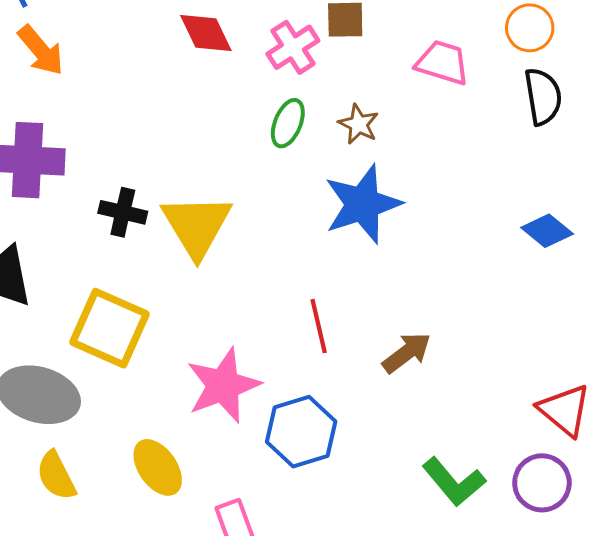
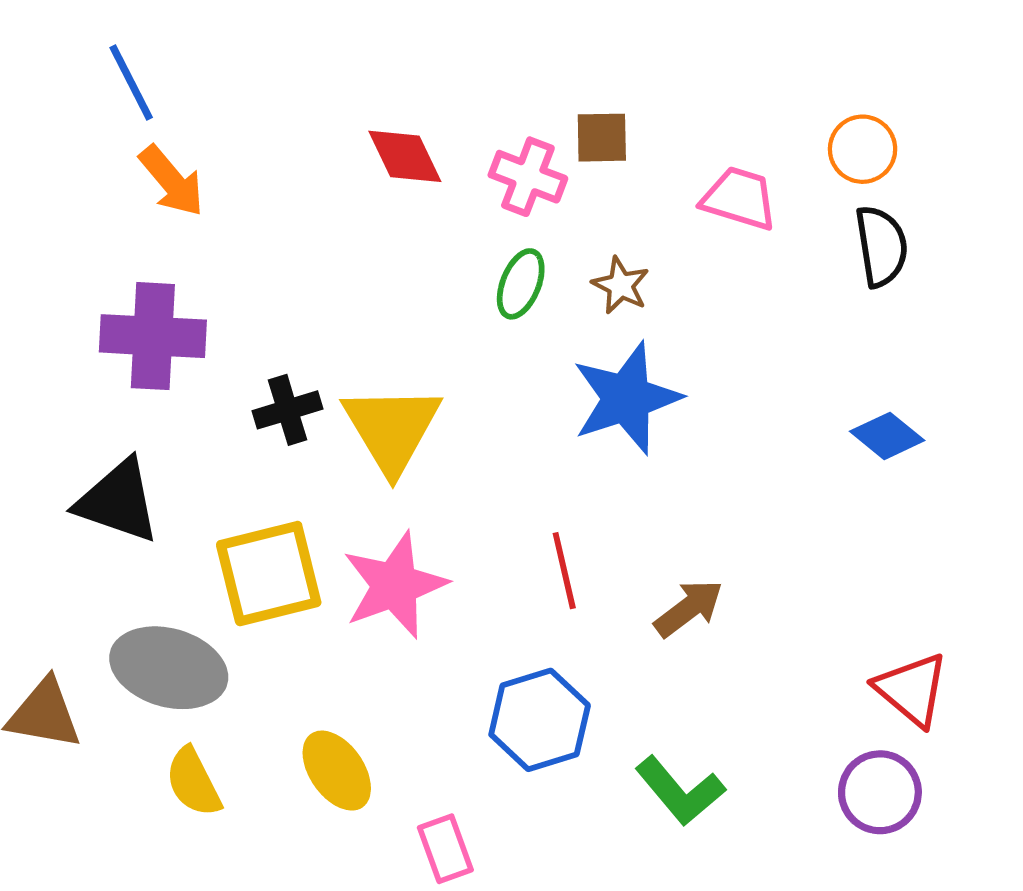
pink cross: (293, 47) -> (528, 177), turned -36
black cross: (123, 212) -> (288, 410), turned -30
yellow square: (109, 328) -> (269, 574), turned -38
pink star: (223, 386) -> (395, 585), moved
green L-shape: (454, 482) -> (680, 791), moved

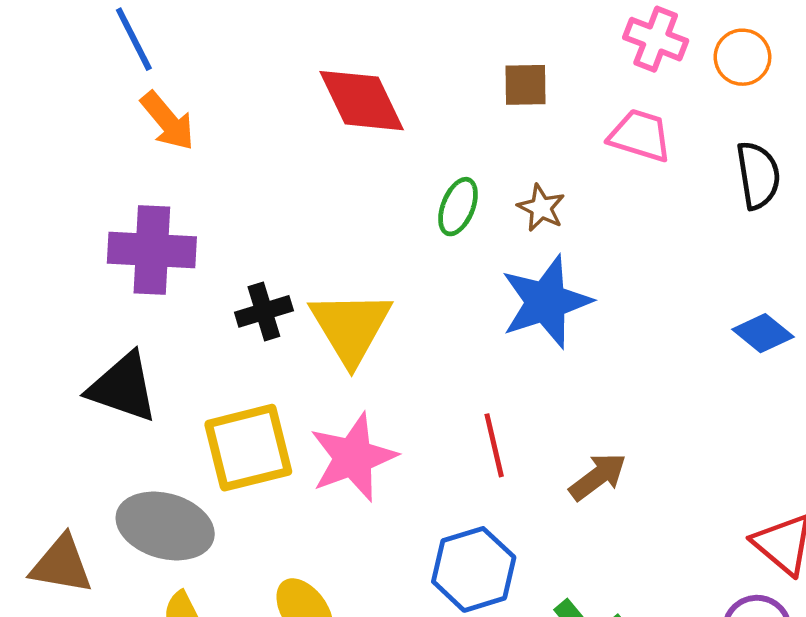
orange circle: (863, 149) -> (742, 57), moved
red diamond: (405, 156) -> (362, 101), size x1.4
pink cross: (528, 177) -> (656, 39), moved

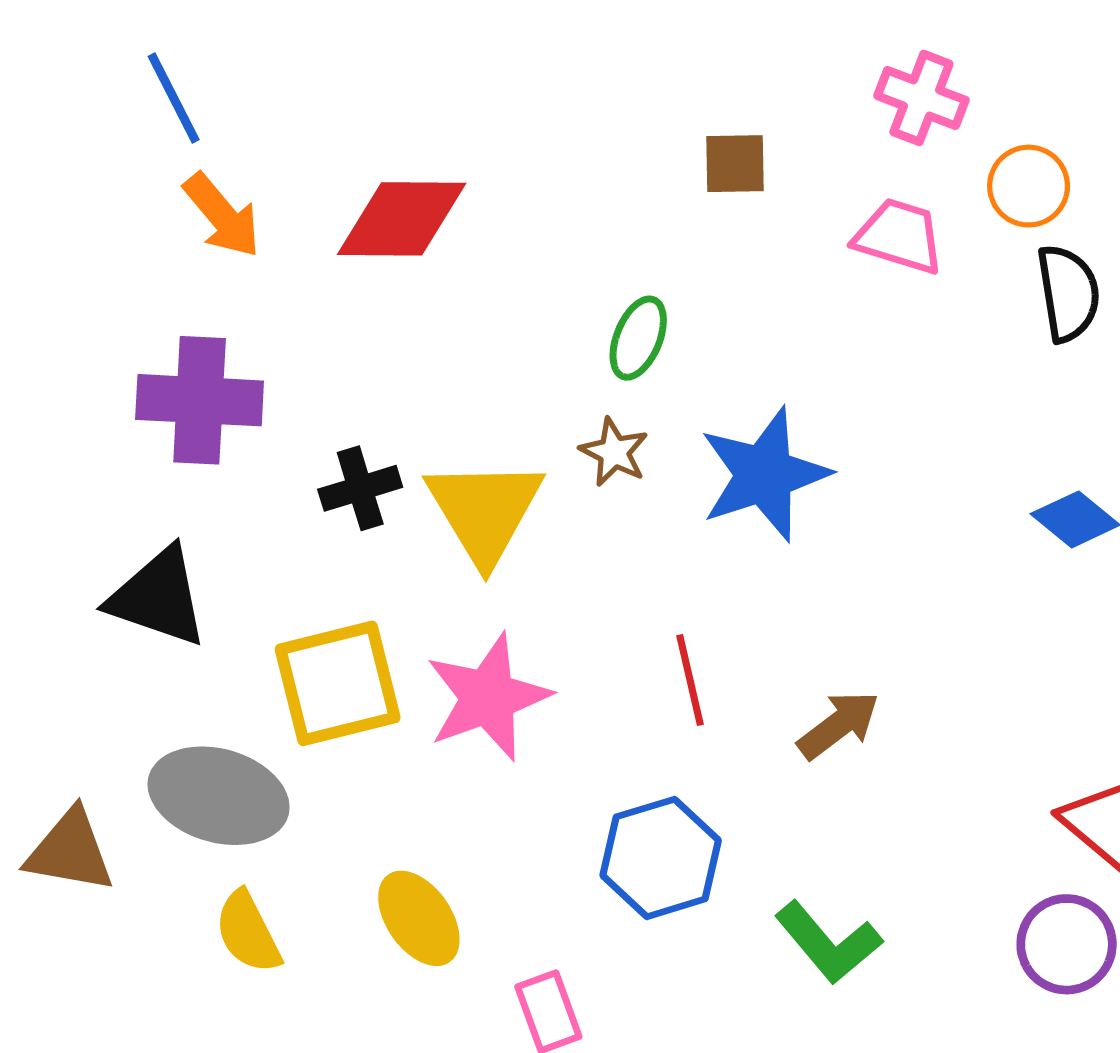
orange circle: (742, 57) -> (1029, 186), moved
red diamond: (362, 101) -> (402, 219), moved, turned -64
brown star: (541, 208) -> (614, 452), moved

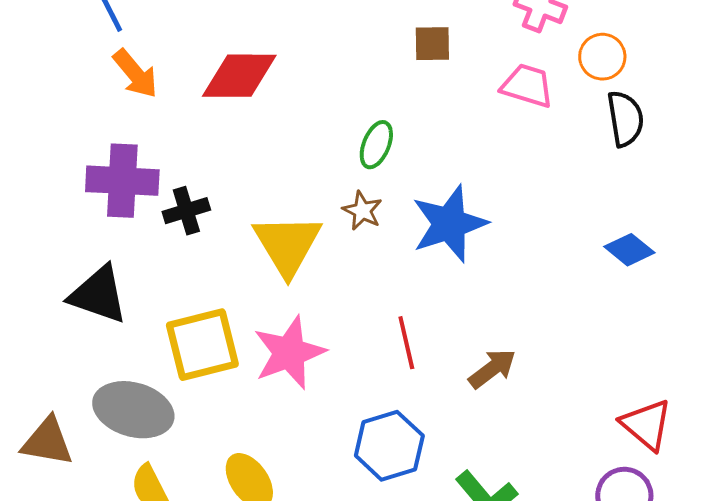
black cross: (360, 488) -> (186, 211), moved

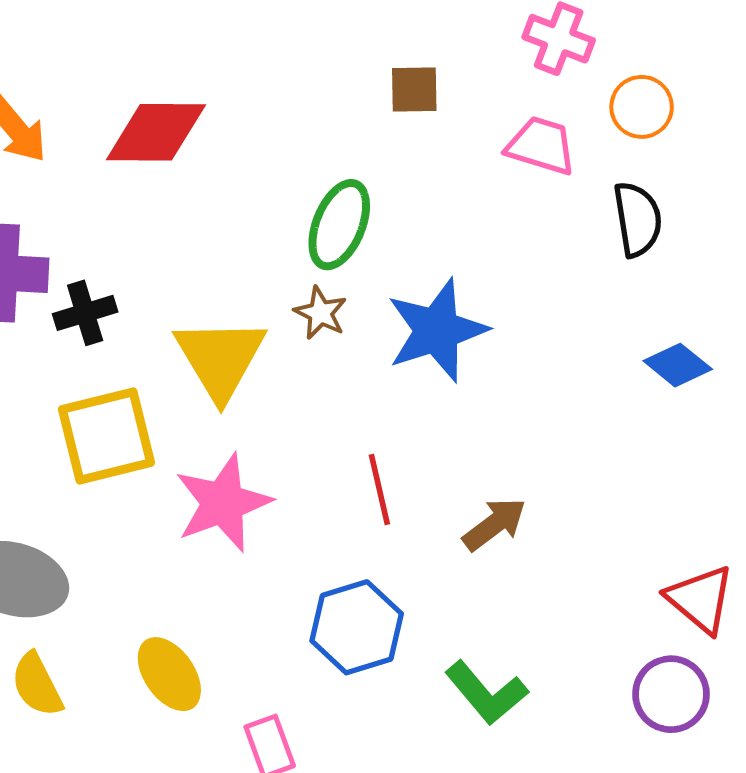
black semicircle: (625, 119) -> (638, 219), moved
green ellipse: (376, 145) -> (339, 225), size x1.4
yellow square: (202, 345) -> (106, 436), moved

